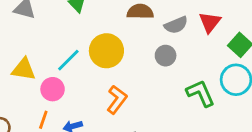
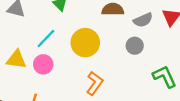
cyan line: (68, 60) -> (46, 39), moved
pink circle: (53, 89) -> (43, 64), moved

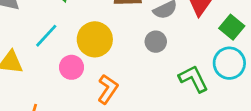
pink circle: (43, 64) -> (72, 67), moved

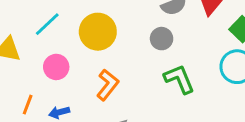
pink circle: (72, 67) -> (56, 67), moved
green L-shape: (193, 79) -> (179, 79), moved

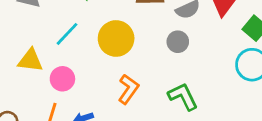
pink circle: (56, 67) -> (62, 79), moved
green L-shape: (179, 79) -> (183, 96), moved

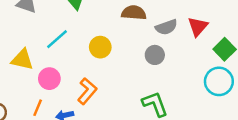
yellow circle: (116, 38) -> (100, 47), size x0.7
orange L-shape: (128, 89) -> (87, 91), moved

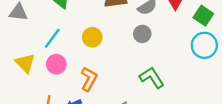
yellow triangle: (22, 60) -> (25, 63), turned 45
pink circle: (49, 79) -> (56, 64), moved

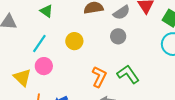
yellow triangle: (25, 63) -> (22, 77), moved
orange L-shape: (89, 79) -> (99, 77), moved

